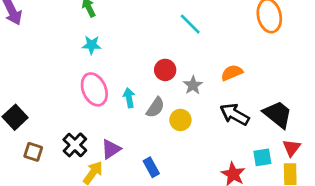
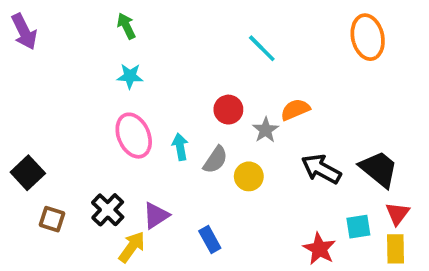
orange semicircle: (232, 73) -> (295, 110), moved

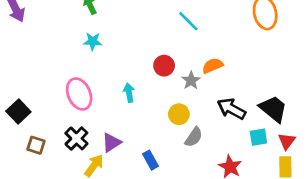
pink ellipse: (134, 136) -> (79, 94), moved
gray semicircle: (215, 160) -> (194, 137), moved
cyan square: (358, 227) -> (258, 137), moved

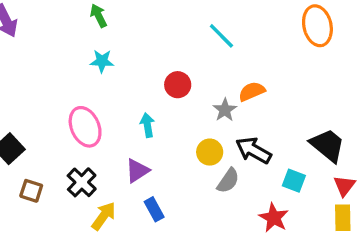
red circle: (164, 66) -> (178, 85), moved
black arrow: (231, 109) -> (253, 150), moved
cyan square: (258, 137) -> (294, 181), moved, turned 30
purple triangle: (111, 143) -> (137, 171), moved
blue rectangle: (151, 160) -> (154, 209), moved

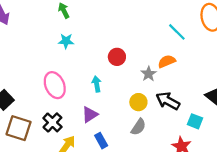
cyan line: (221, 36) -> (177, 32), moved
gray semicircle: (228, 181) -> (138, 127), moved
brown square: (31, 191) -> (19, 128), size x1.6

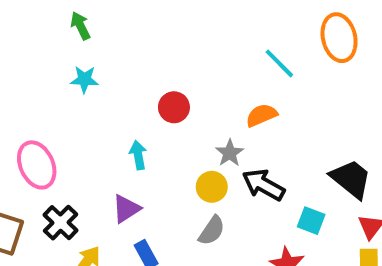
gray star: (149, 74) -> (230, 153), moved
pink ellipse: (55, 85) -> (37, 165), moved

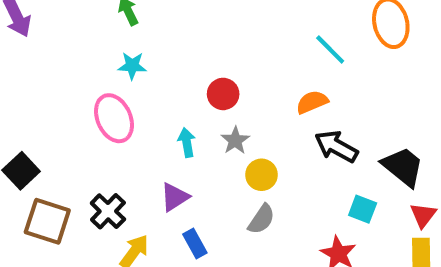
gray star: (230, 153) -> (235, 140), moved
pink ellipse: (37, 165) -> (114, 118), moved
black arrow: (263, 185) -> (336, 146), moved

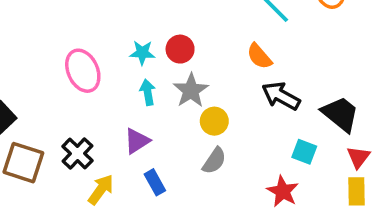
cyan star: (132, 66) -> (142, 53), moved
orange semicircle: (312, 102) -> (259, 56), turned -108
gray star: (235, 140) -> (191, 91), size x1.4

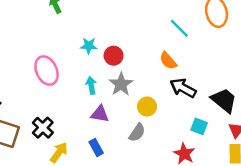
cyan star: (142, 53) -> (89, 46), moved
yellow circle: (214, 121) -> (147, 107), moved
purple triangle: (137, 141) -> (100, 114), moved, turned 42

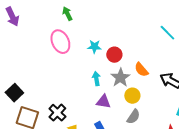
orange semicircle: (168, 61) -> (141, 70), moved
pink ellipse: (47, 71) -> (60, 42), moved
yellow circle: (147, 107) -> (132, 96), moved

